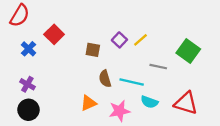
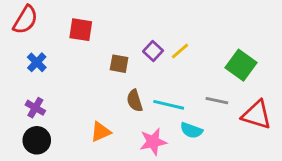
red square: (54, 34) -> (81, 30), moved, turned -36
gray line: (158, 67) -> (217, 101), moved
orange triangle: (88, 103) -> (101, 132), moved
red triangle: (186, 103) -> (257, 115), moved

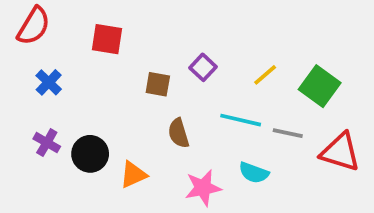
yellow line: (180, 51) -> (265, 75), moved
cyan line: (169, 105) -> (241, 120), moved
black circle: (37, 140) -> (90, 154), moved

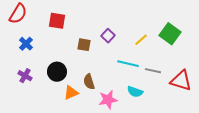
green square: (320, 86) -> (170, 34), moved
brown semicircle: (179, 133) -> (89, 82), moved
black circle: (90, 154) -> (57, 72), moved

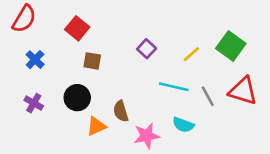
red square: (57, 21) -> (77, 28), turned 30
brown square: (84, 45) -> (92, 61), moved
gray line: (153, 71) -> (208, 96), turned 49
red triangle: (181, 81) -> (243, 91), moved

